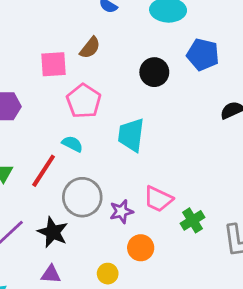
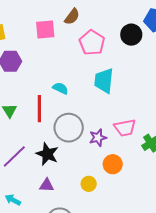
black circle: (154, 72) -> (131, 35), moved
pink pentagon: (84, 101) -> (92, 43), moved
red line: (44, 171) -> (39, 109), turned -32
pink trapezoid: (158, 199) -> (125, 128), turned -35

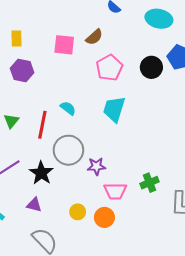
pink trapezoid: (125, 128) -> (115, 191), moved
orange circle: (113, 164) -> (104, 217), moved

